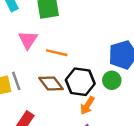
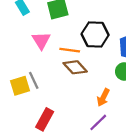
black hexagon: (80, 82) -> (95, 34), moved
brown diamond: (51, 83) -> (75, 67), moved

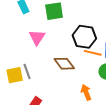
orange line: (70, 50) -> (93, 53), moved
orange arrow: (103, 97) -> (86, 92), turned 126

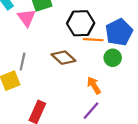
pink triangle: (37, 37) -> (27, 18), moved
gray line: (27, 72) -> (23, 61), moved, turned 42

